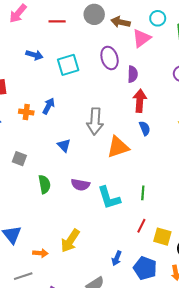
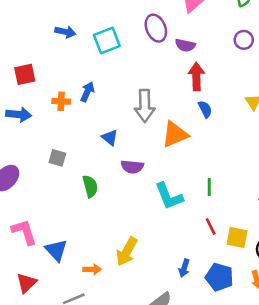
purple semicircle: (133, 74) -> (185, 45), turned 105
purple semicircle: (80, 185) -> (132, 167), moved
red line: (141, 226) -> (211, 227), turned -48

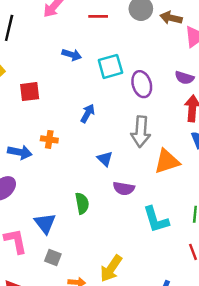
purple ellipse: (156, 28) -> (142, 84), moved
orange cross: (61, 101) -> (49, 139), moved
blue arrow: (19, 115) -> (20, 152), moved
gray square: (57, 158) -> (53, 258), moved
blue triangle: (56, 250) -> (45, 223), moved

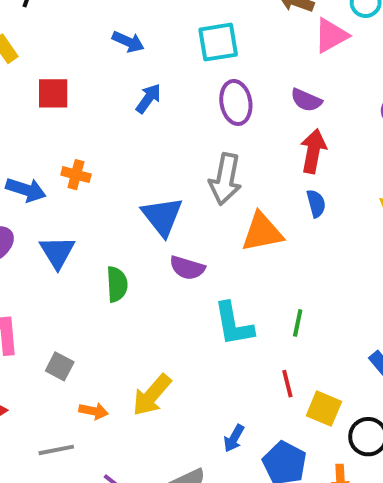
cyan square: (110, 66) -> (218, 42), moved
blue arrow: (88, 113) -> (148, 98), moved
blue triangle: (105, 159) -> (162, 216), size x1.6
blue triangle: (45, 223) -> (57, 252), moved

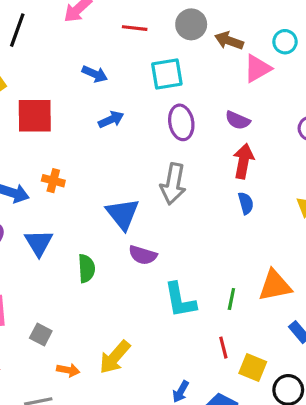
red square: (53, 93) -> (35, 116), size x1.4
blue arrow: (148, 98) -> (111, 119), turned 30
orange triangle: (262, 232) -> (275, 286), moved

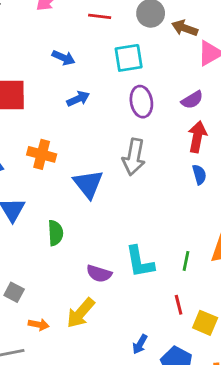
purple semicircle: (238, 120) -> (192, 100), turned -55
orange cross: (53, 181) -> (42, 154), moved, size x1.4
purple semicircle: (143, 255) -> (99, 274), moved

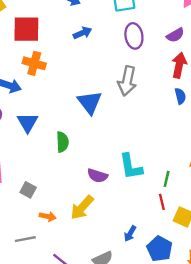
orange cross: (42, 154) -> (34, 63), moved
green line: (186, 261) -> (167, 179), moved

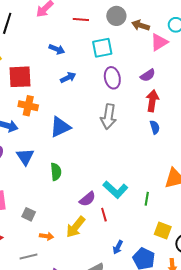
blue triangle: (90, 102) -> (60, 127), moved, turned 45
cyan L-shape: (131, 166) -> (115, 190), turned -35
purple semicircle: (97, 176) -> (87, 199), turned -54
red line: (162, 202) -> (104, 215), moved

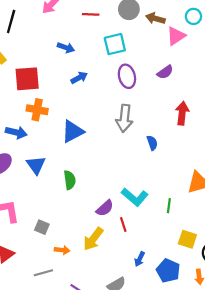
red arrow: (152, 101) -> (182, 113), moved
blue semicircle: (155, 127) -> (152, 143), moved

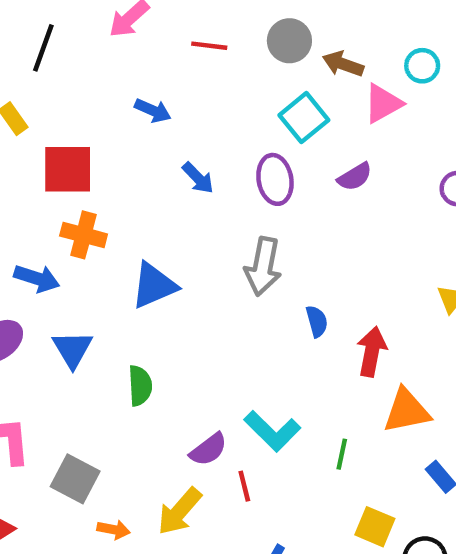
cyan square: (115, 44) -> (304, 118), moved, turned -30
blue arrow: (79, 78) -> (198, 178), moved, turned 70
red arrow: (182, 113) -> (372, 352), moved
gray square: (42, 227) -> (75, 479), size x1.5

